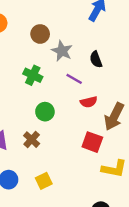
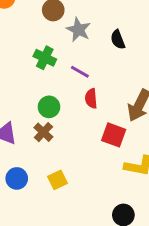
purple line: (74, 79) -> (80, 72), moved
red semicircle: (89, 102) -> (91, 98), moved, turned 98
green circle: (45, 112) -> (49, 107), moved

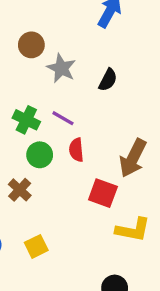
black semicircle: (118, 40) -> (108, 80), turned -132
green cross: (45, 58) -> (26, 120), moved
green circle: (49, 107) -> (40, 155), moved

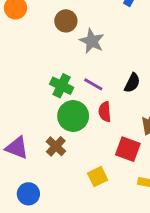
black semicircle: (108, 80) -> (132, 83), moved
green circle: (40, 155) -> (73, 116), size x1.4
yellow square: (36, 246) -> (98, 177), moved

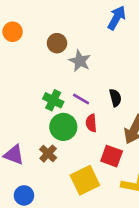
black semicircle: (132, 83) -> (115, 98), turned -42
yellow square: (98, 177) -> (85, 180), size x1.6

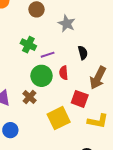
gray star: (80, 61) -> (67, 24), moved
purple line: (81, 99) -> (48, 55), moved, turned -48
green cross: (53, 100) -> (28, 45), moved

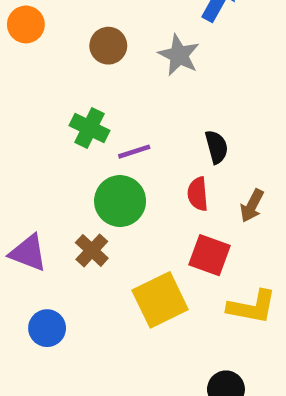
gray star: (67, 24) -> (179, 55), moved
red semicircle: (64, 73) -> (198, 194), moved
brown arrow: (98, 78) -> (252, 206), size x0.6

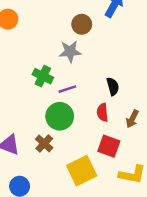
brown circle: (108, 46) -> (82, 24), moved
gray star: (179, 55) -> (70, 51), moved, turned -30

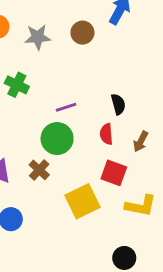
gray star: (70, 51) -> (38, 37), moved
green cross: (43, 76) -> (17, 85), moved

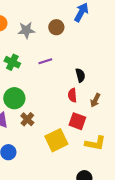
purple line: (66, 107) -> (45, 61), moved
green circle: (57, 139) -> (14, 98), moved

